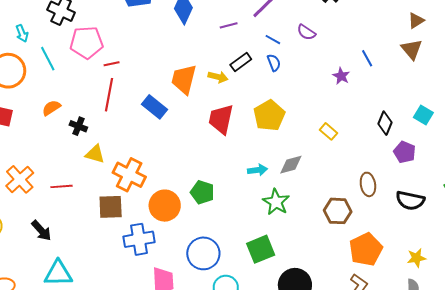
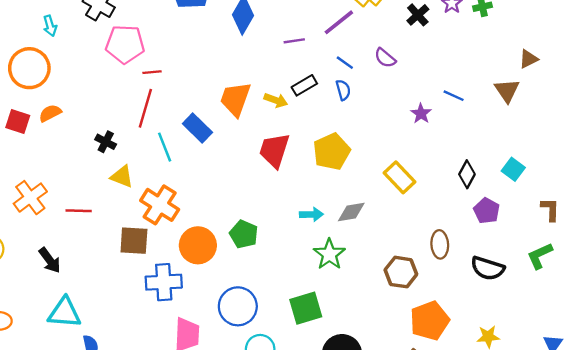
brown triangle: (416, 21) -> (528, 59), moved
blue line: (367, 58) -> (454, 96), turned -42
cyan line: (48, 59) -> (165, 147), moved
orange semicircle: (51, 108) -> (50, 113), moved
yellow rectangle: (328, 131) -> (400, 177), size x1.5

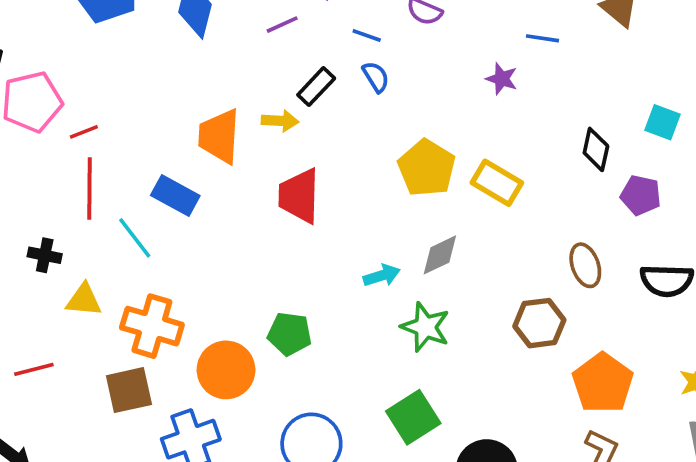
yellow pentagon: (332, 152) -> (427, 168), moved

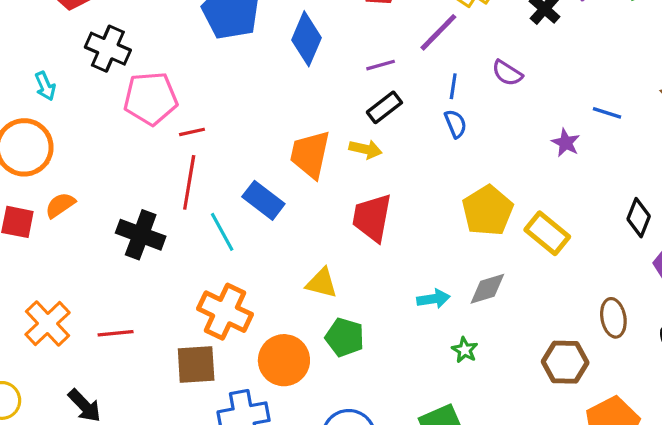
blue line: (367, 36) -> (453, 86), turned 70
black rectangle: (316, 87) -> (384, 107), moved
black cross: (45, 255) -> (141, 235), size x1.6
yellow triangle: (84, 300) -> (322, 283), moved
green star: (425, 327) -> (465, 350), size x0.6

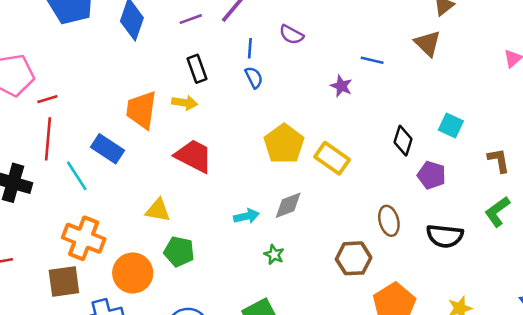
purple line: (381, 65) -> (191, 19), moved
black rectangle: (384, 107) -> (197, 69), turned -68
red trapezoid: (372, 218) -> (194, 156), turned 111

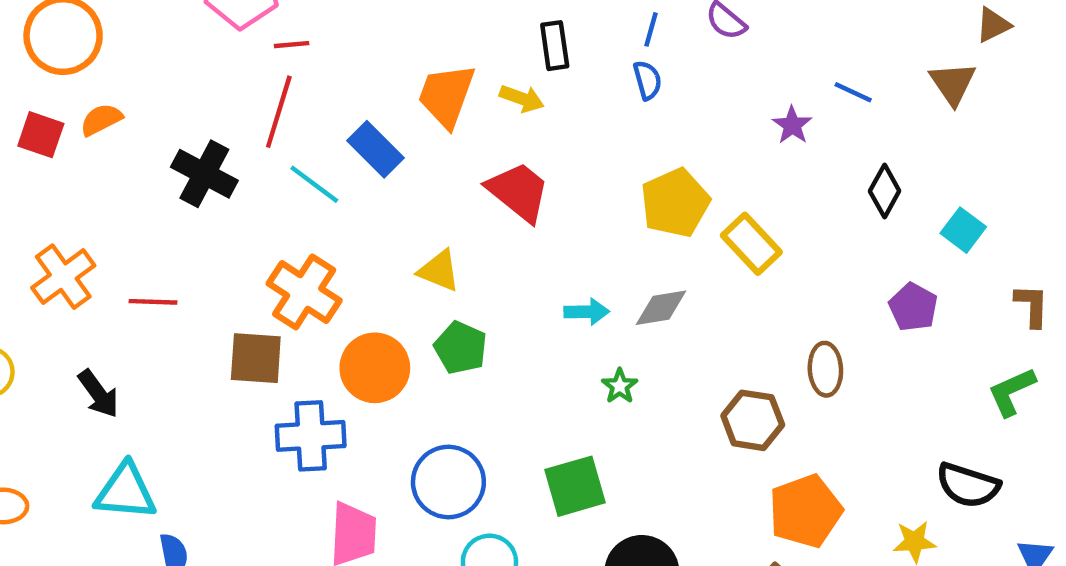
black diamond: (403, 141) -> (885, 191), moved
cyan line: (77, 176) -> (314, 184), turned -32
black semicircle: (445, 236) -> (968, 485), moved

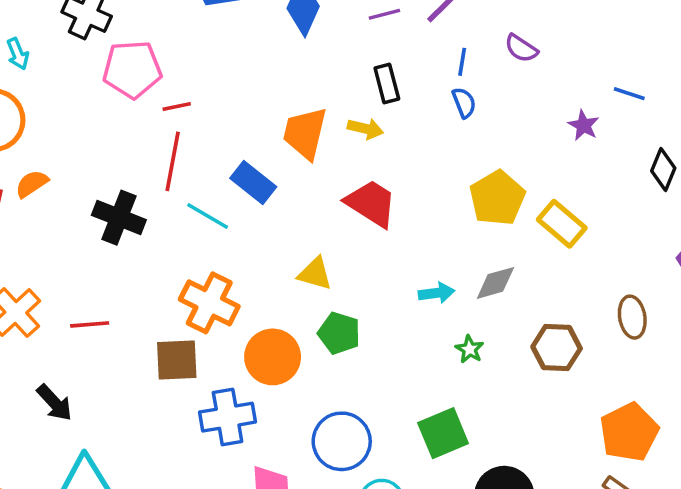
brown hexagon: (753, 420) -> (557, 348), moved

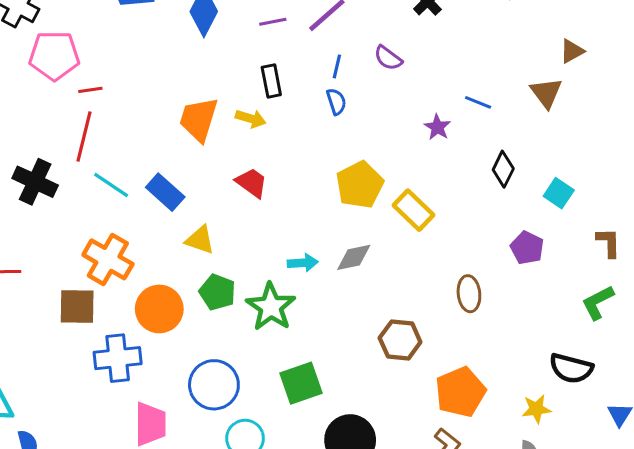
blue rectangle: (253, 182) -> (165, 192), moved
red trapezoid: (371, 203) -> (252, 183), size x0.7
brown hexagon: (557, 348) -> (400, 340), moved
green star: (470, 349) -> (271, 307), moved, size x2.0

